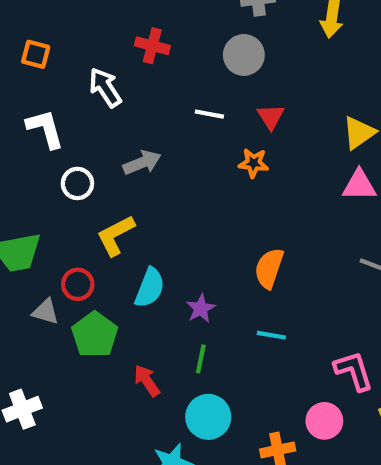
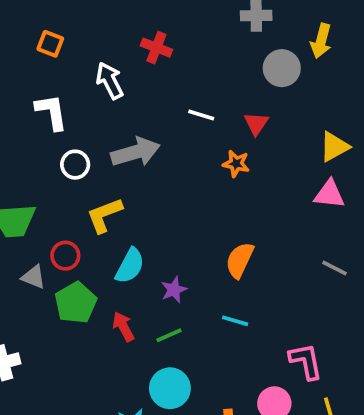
gray circle: (244, 55) -> (282, 68), moved
gray arrow: (142, 163) -> (136, 152), size x1.4
green line: (201, 359) -> (169, 335), turned 48
red arrow: (147, 381) -> (123, 327), moved

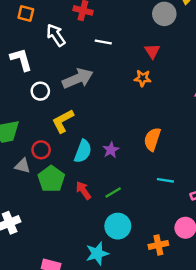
orange square: (50, 44) -> (26, 14), moved
white line: (201, 115) -> (103, 42), moved
purple star: (174, 290) -> (111, 150), moved
cyan line: (235, 321) -> (165, 180), moved

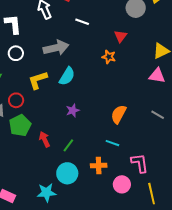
white circle: (40, 91) -> (16, 53), moved
orange semicircle: (152, 139) -> (119, 114), moved
cyan semicircle: (83, 151) -> (67, 76), moved
green line: (113, 192) -> (68, 145), turned -32
orange cross: (158, 245) -> (99, 165), moved

